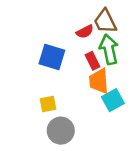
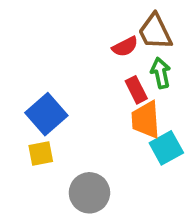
green arrow: (109, 49) -> (161, 73), size x0.7
blue square: (52, 57) -> (46, 114), moved, turned 32
yellow square: (48, 104) -> (41, 153), moved

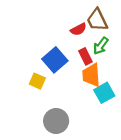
green arrow: (161, 73) -> (101, 46), turned -132
blue square: (46, 114) -> (55, 60), moved
yellow square: (41, 153) -> (37, 81), moved, turned 35

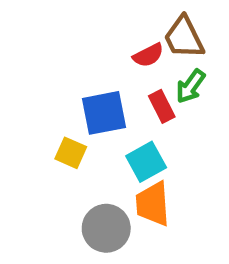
blue square: (55, 60) -> (104, 113), turned 30
orange trapezoid: (91, 75) -> (153, 204), moved
cyan square: (104, 93) -> (146, 162), moved

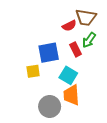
brown trapezoid: (184, 37) -> (86, 17), turned -55
yellow square: (71, 153) -> (33, 71), turned -32
cyan square: (146, 162) -> (68, 75), turned -30

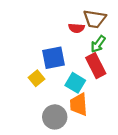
red semicircle: (69, 26) -> (76, 28), turned 32
red rectangle: (76, 49) -> (96, 66), moved, size x1.5
yellow square: (33, 71) -> (36, 78), turned -32

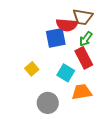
red semicircle: (76, 28) -> (67, 25), size x1.5
blue square: (54, 58) -> (56, 38), moved
orange trapezoid: (79, 104) -> (82, 92), moved, turned 85

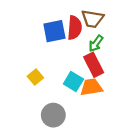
red semicircle: (67, 25) -> (75, 28), turned -90
blue square: (56, 38) -> (54, 31), moved
orange trapezoid: (82, 92) -> (91, 87), moved

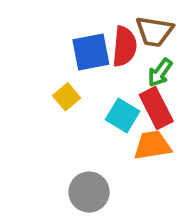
yellow square: (35, 77) -> (67, 97), moved
cyan square: (73, 82) -> (123, 115), moved

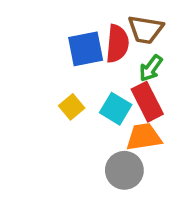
yellow square: (67, 97) -> (72, 107), moved
gray circle: (89, 192) -> (124, 170), moved

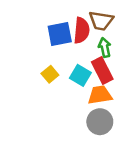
green arrow: (151, 68) -> (105, 47), turned 132
gray circle: (124, 170) -> (100, 122), moved

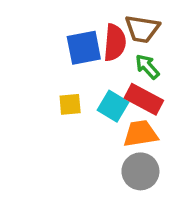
green arrow: (105, 47) -> (147, 67), turned -30
red rectangle: (102, 71) -> (144, 99), turned -35
yellow square: (50, 74) -> (70, 104), turned 35

